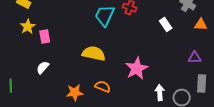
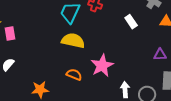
yellow semicircle: (94, 54) -> (73, 41), moved
orange semicircle: (103, 87) -> (74, 75), moved

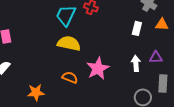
white rectangle: (131, 22) -> (137, 28), moved, turned 48
white arrow: (125, 90) -> (136, 63), moved

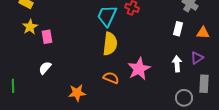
orange triangle: (162, 24) -> (203, 33), moved
yellow semicircle: (69, 43) -> (110, 44), turned 85
purple triangle: (156, 57) -> (197, 58), turned -32

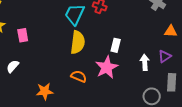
white rectangle: (178, 29) -> (116, 45), moved
pink rectangle: (47, 37) -> (23, 35), moved

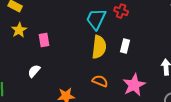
white rectangle: (116, 45) -> (125, 46), moved
pink star: (107, 67) -> (134, 85), moved

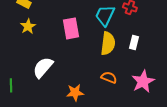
pink rectangle: (44, 40) -> (71, 28), moved, size x1.5
white semicircle: (34, 71) -> (43, 67), size x1.6

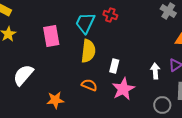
white rectangle: (134, 42) -> (114, 66), moved

